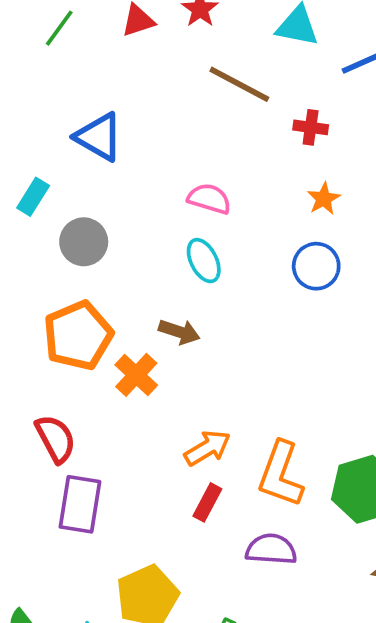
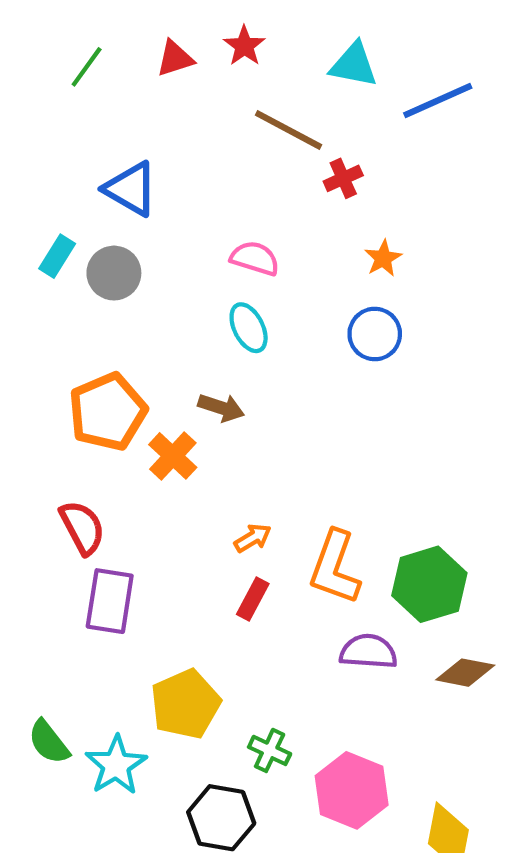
red cross: (311, 127) -> (343, 178), moved, turned -32
gray circle: (84, 242) -> (114, 273), moved
orange arrow: (207, 448) -> (253, 538), size x0.7
purple semicircle: (271, 549) -> (368, 652), moved

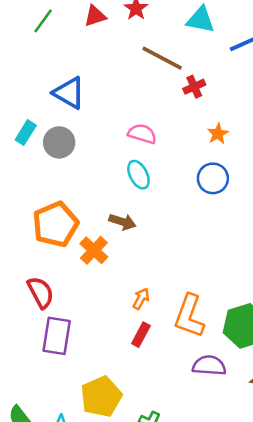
orange arrow: (253, 538) -> (141, 299), turned -30

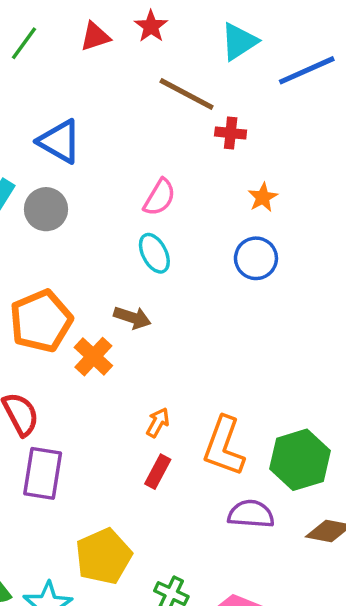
cyan triangle: (200, 20) -> (239, 42), turned -44
red cross: (194, 87) -> (231, 133), turned 30
pink semicircle: (142, 134) -> (159, 197), turned 104

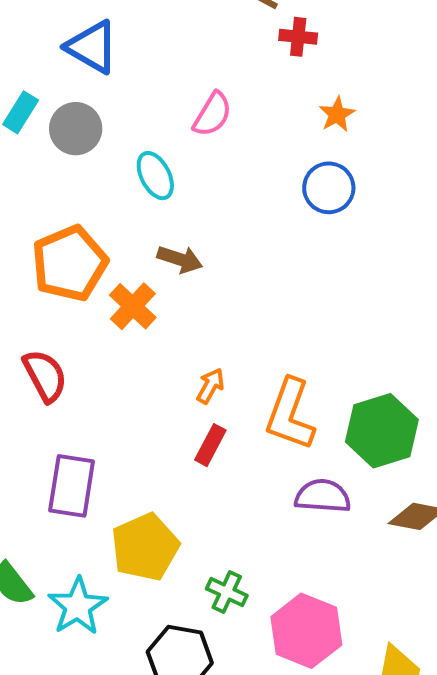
cyan ellipse: (154, 253) -> (155, 176), moved
purple rectangle: (43, 473) -> (72, 486), moved

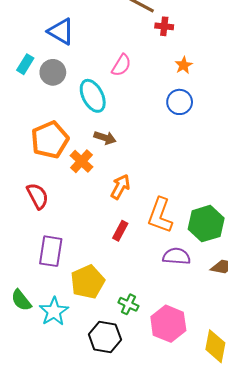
cyan ellipse: (155, 176) -> (93, 96), size x1.4
orange arrow: (210, 386) -> (120, 187), moved, size x1.4

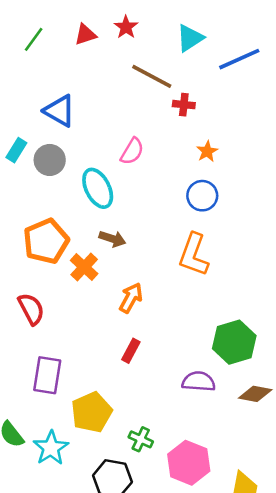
orange L-shape: (160, 215) -> (194, 255), moved

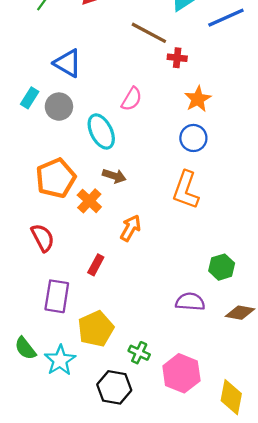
orange star: (207, 151) -> (198, 99), size x1.4
green hexagon: (234, 342) -> (222, 267), size x0.7
red rectangle: (131, 351) -> (96, 265), moved

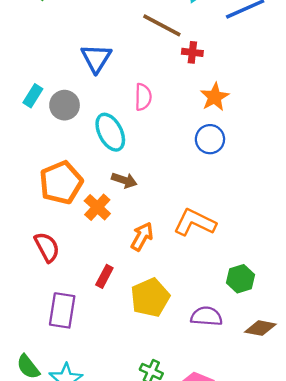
blue triangle: (68, 63) -> (96, 58), moved, turned 32
pink semicircle: (132, 99) -> (143, 97), turned -30
orange L-shape: (186, 190) -> (195, 222), moved, turned 96
yellow pentagon: (96, 329) -> (150, 298), moved

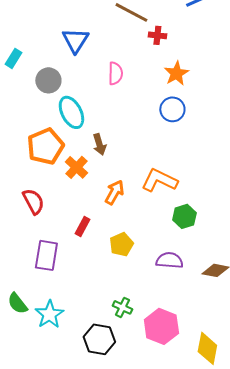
cyan rectangle: (33, 96) -> (13, 58), moved
cyan ellipse: (110, 132) -> (71, 112), moved
brown arrow: (124, 180) -> (99, 144), turned 55
green hexagon: (240, 279) -> (184, 216), moved
yellow pentagon: (150, 298) -> (121, 244), size x0.7

